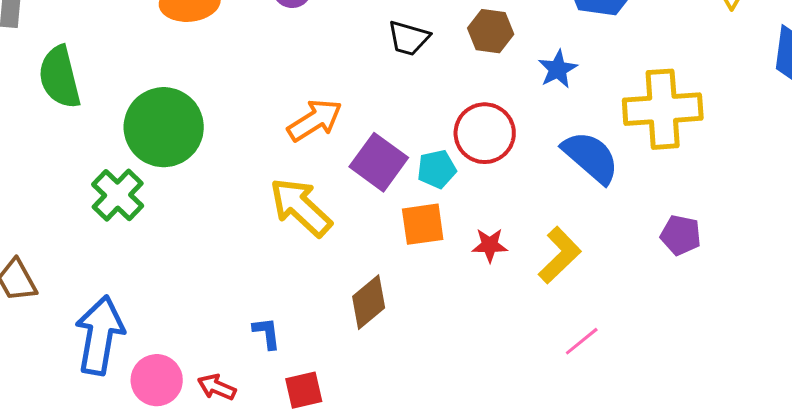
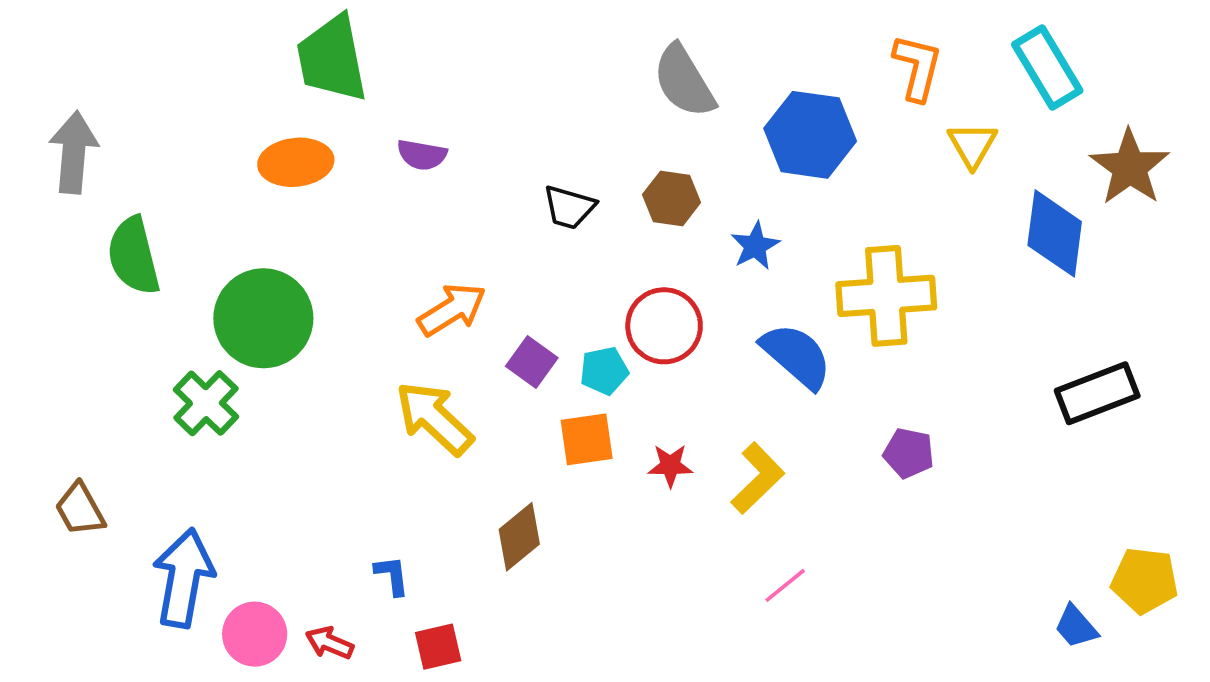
purple square: (379, 162) -> (532, 362), size x0.7

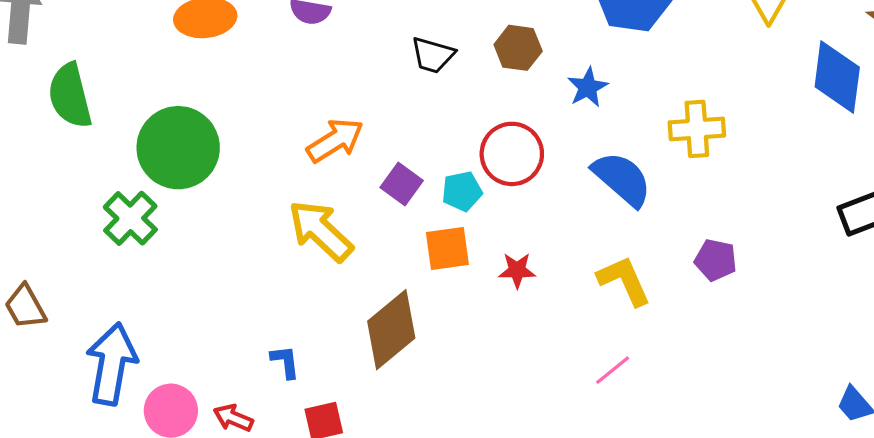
yellow cross: (886, 296) -> (697, 129), size x0.7
yellow L-shape: (758, 478) -> (624, 281), moved, turned -70
brown diamond: (519, 537) -> (391, 330), size x1.4

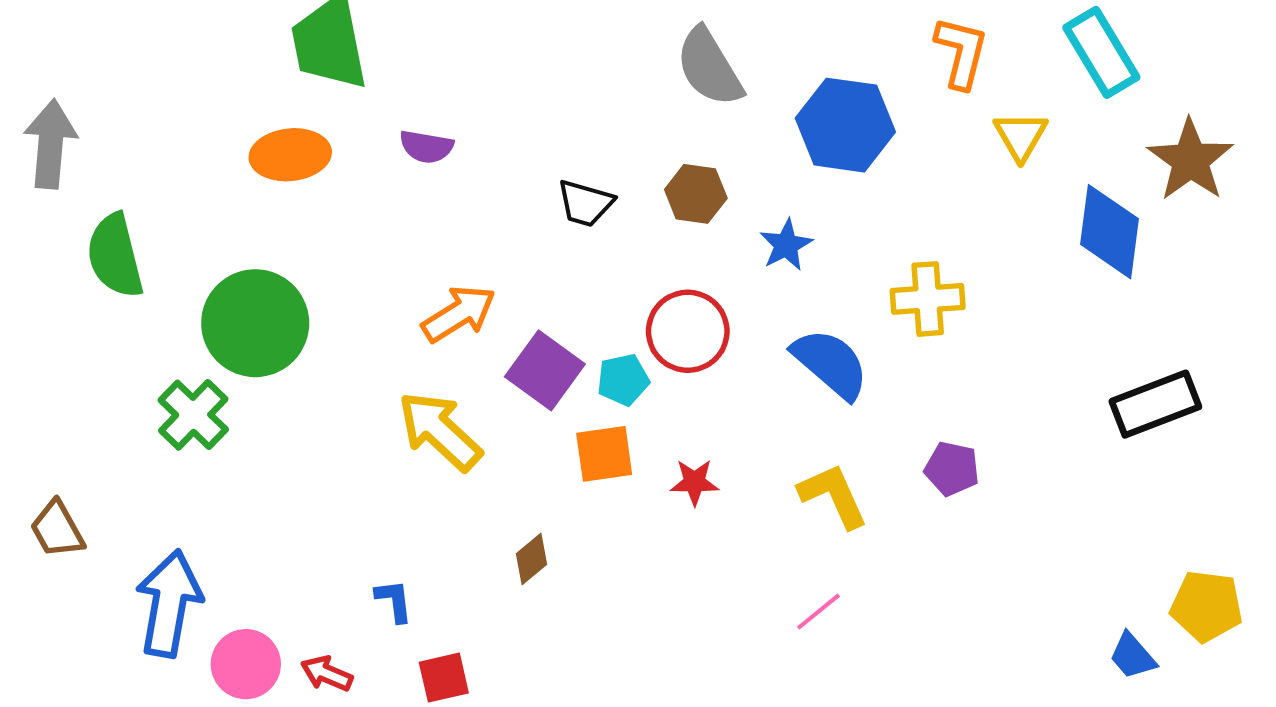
purple square: (402, 184) -> (545, 370), size x1.4
brown diamond: (391, 330) -> (531, 559), size x0.5

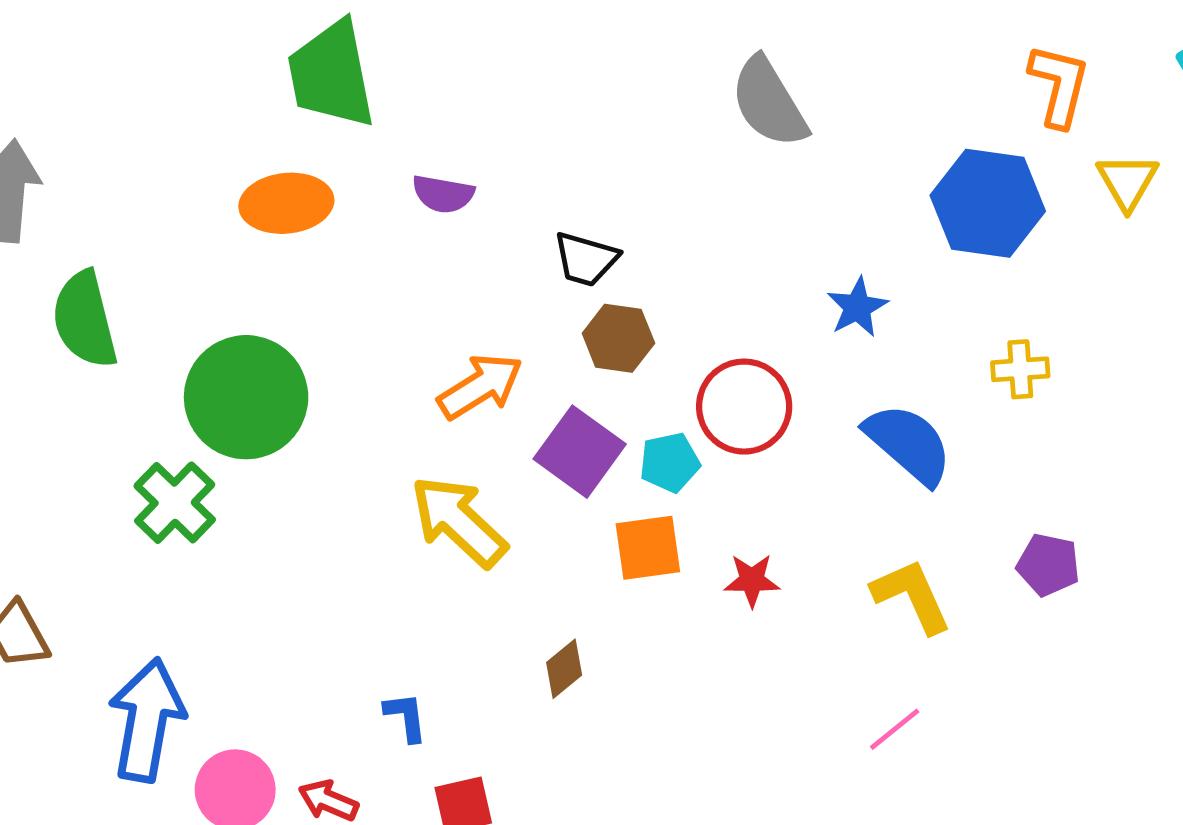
blue hexagon: (845, 125) -> (988, 203), moved
brown hexagon: (696, 194) -> (618, 338), moved
black trapezoid: (585, 203) -> (586, 259), moved
yellow cross: (928, 299) -> (1020, 369), size x0.7

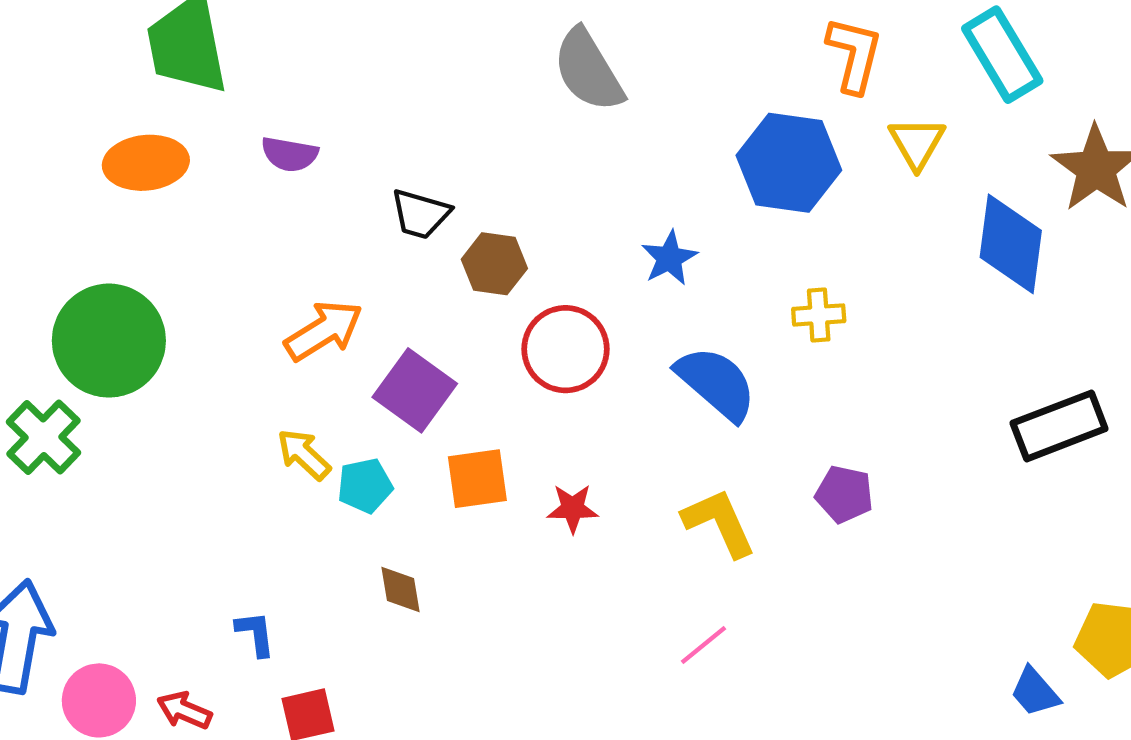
brown hexagon: (618, 338) -> (494, 264), moved
cyan pentagon: (670, 462) -> (365, 486), moved
yellow arrow: (459, 521) -> (304, 454), size x0.6
brown diamond: (564, 669) -> (400, 590), turned -60

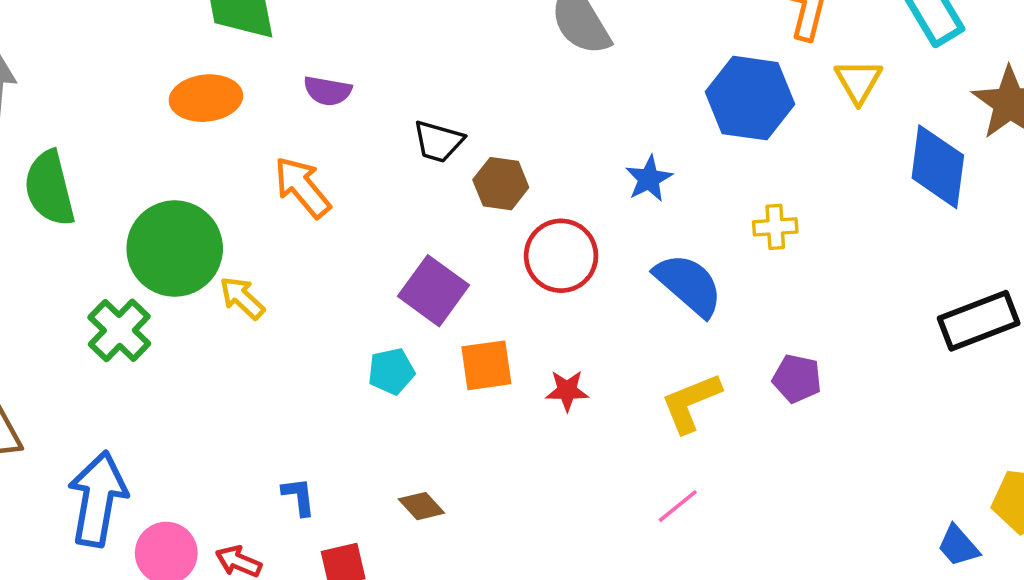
orange arrow: (324, 331) -> (302, 187), moved, turned -98
yellow arrow: (304, 454) -> (242, 298), moved
yellow L-shape: (719, 523) -> (691, 403), turned -88
brown diamond: (400, 590) -> (421, 506), moved, turned -33

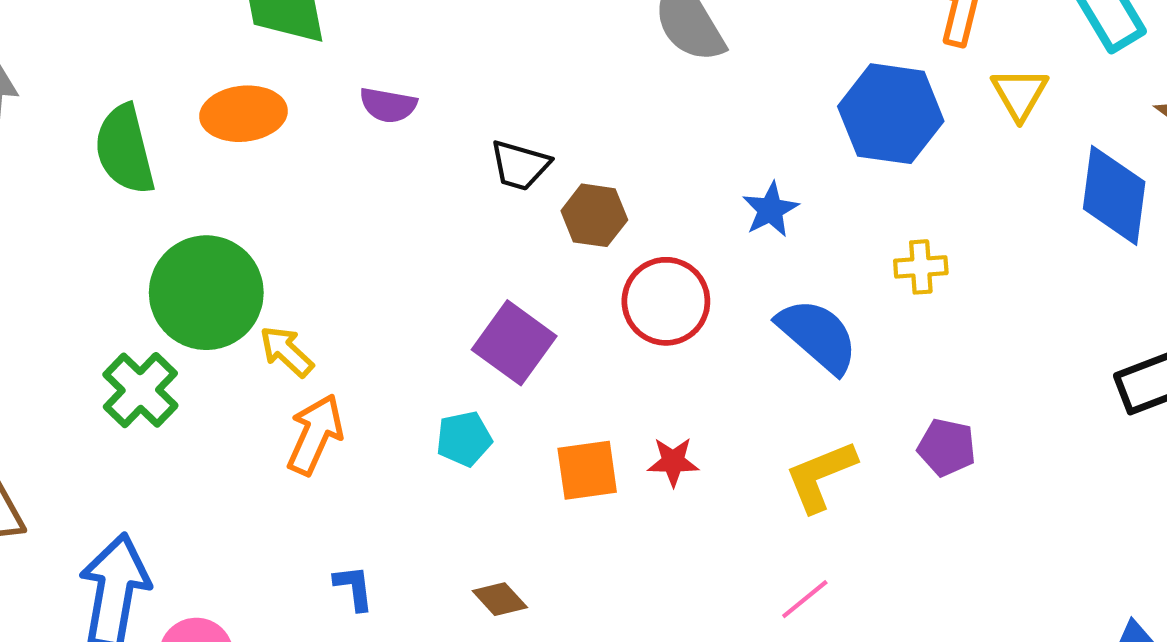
orange arrow: (302, 187) -> (315, 434), moved, turned 64
green semicircle: (50, 188) -> (125, 149), moved
orange square: (486, 365) -> (587, 470), moved

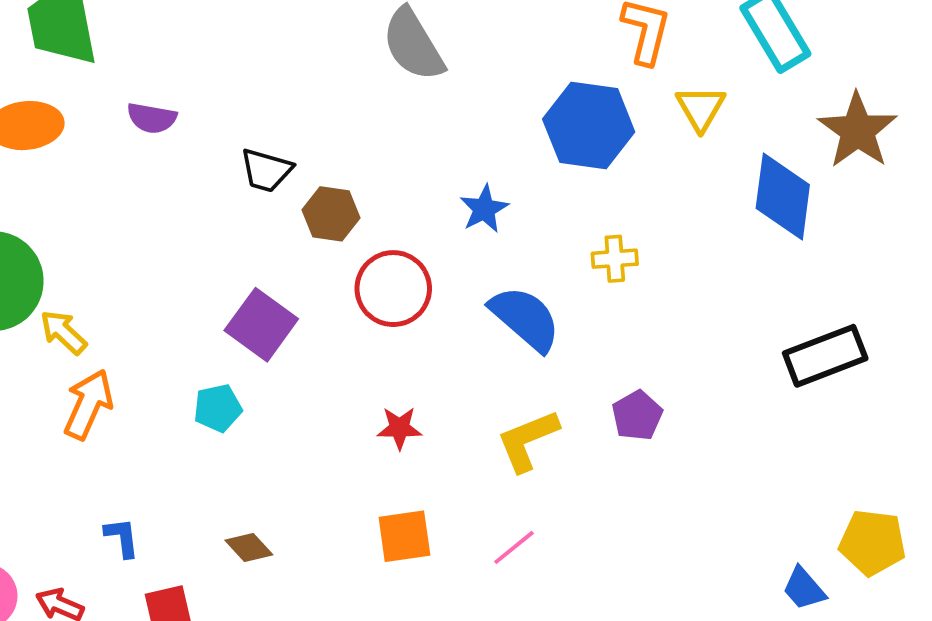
purple pentagon: (947, 447) -> (637, 416), turned 30
orange square: (587, 470) -> (404, 536), moved

